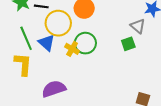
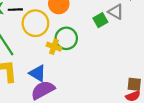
blue triangle: (47, 43) -> (37, 73), moved
green square: (128, 44) -> (100, 20), moved

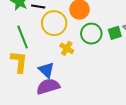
green circle: (66, 38) -> (91, 34), moved

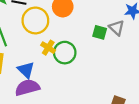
green square: (115, 33) -> (100, 32), turned 32
green circle: (91, 34) -> (65, 53), moved

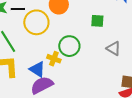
gray triangle: (117, 28) -> (114, 48), moved
yellow cross: (48, 48) -> (54, 59), moved

